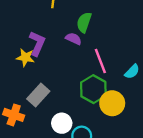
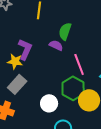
gray rectangle: (38, 95) -> (17, 84), moved
white circle: (62, 123) -> (49, 103), moved

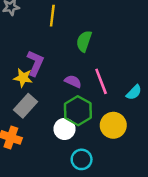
purple semicircle: (56, 45) -> (73, 81), moved
green hexagon: (73, 88) -> (78, 111), moved

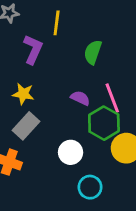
purple L-shape: (35, 63) -> (33, 49), moved
green hexagon: (78, 111) -> (104, 123), moved

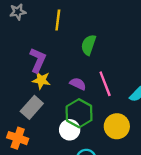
purple L-shape: (33, 49) -> (38, 60), moved
yellow star: (23, 94) -> (41, 80), moved
green hexagon: (104, 123) -> (79, 113), moved

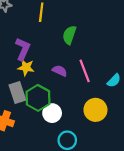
gray rectangle: (32, 107) -> (17, 92), turned -60
green hexagon: (79, 113) -> (38, 98), moved

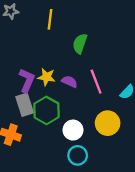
purple L-shape: (23, 49) -> (27, 80), moved
yellow star: (26, 68) -> (46, 77), moved
white circle: (52, 113) -> (73, 130), moved

